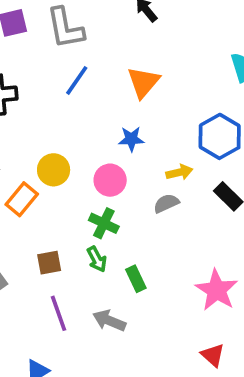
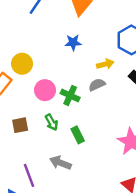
pink circle: (110, 180) -> (45, 90), moved
green cross: (104, 223) -> (70, 95), moved
purple line: (59, 313) -> (29, 175), moved

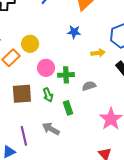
gray semicircle: (97, 85) -> (89, 86), moved
green cross: (70, 95) -> (66, 75), turned -35
brown square: (20, 125) -> (22, 94), size x1.5

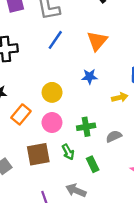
yellow circle: (30, 44) -> (52, 92), moved
pink circle: (46, 68) -> (52, 123), moved

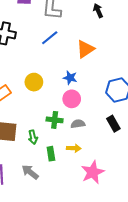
yellow arrow: (120, 97) -> (74, 148), moved
pink circle: (52, 123) -> (72, 99), moved
gray semicircle: (114, 136) -> (78, 124), moved

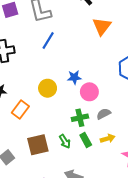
orange triangle: (85, 49) -> (102, 26), moved
blue star: (70, 78) -> (74, 77), moved
green rectangle: (51, 154) -> (86, 140), moved

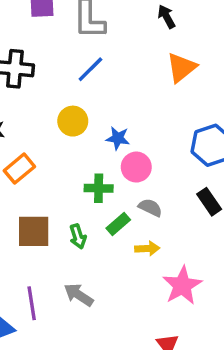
yellow circle: (48, 88) -> (73, 121), moved
gray semicircle: (104, 114) -> (150, 208), turned 40
green cross: (80, 118) -> (99, 188), moved
green rectangle: (86, 140) -> (118, 224), moved, turned 64

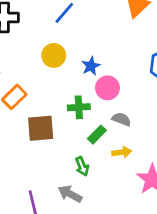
blue star: (118, 138) -> (91, 66), turned -30
brown square: (34, 231) -> (41, 128), moved
green arrow: (78, 236) -> (82, 166), moved

